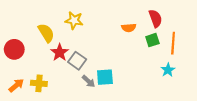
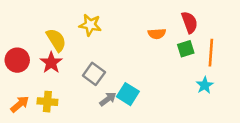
red star: (60, 52) -> (51, 63), moved
cyan square: (105, 77) -> (128, 94), turned 36
gray arrow: (88, 81) -> (108, 99), turned -80

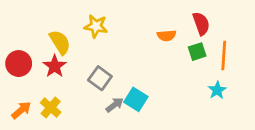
yellow cross: (47, 102) -> (51, 107), turned 36

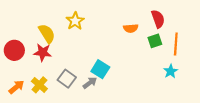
yellow star: (96, 26) -> (75, 21), turned 30
red star: (55, 66) -> (43, 52), turned -30
gray square: (100, 78) -> (67, 79), moved
cyan square: (136, 99) -> (100, 69), moved

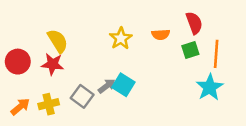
yellow star: (75, 21) -> (121, 38), moved
cyan star: (171, 71) -> (210, 87), size x1.5
gray arrow: (90, 83) -> (107, 86), moved
yellow cross: (39, 85) -> (49, 104), turned 35

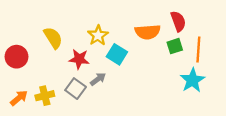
orange semicircle: (161, 35) -> (148, 32), size x1.5
yellow star: (121, 38) -> (98, 35), moved
red star: (53, 64) -> (79, 59), moved
cyan square: (123, 85) -> (117, 54), moved

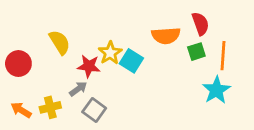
yellow star: (98, 35) -> (110, 53), moved
gray arrow: (98, 79) -> (78, 89), moved
gray square: (76, 89) -> (94, 110), moved
orange arrow: (19, 98) -> (21, 110), turned -108

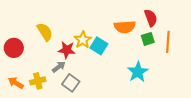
cyan star: (216, 90) -> (138, 72), moved

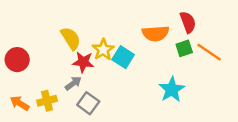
yellow semicircle: (45, 32) -> (71, 38), moved
orange line: (168, 42) -> (209, 52), turned -60

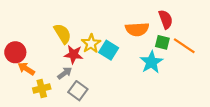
green square: (184, 48) -> (162, 42), turned 32
cyan star: (172, 90) -> (151, 62), moved
orange arrow: (20, 103) -> (26, 69), moved

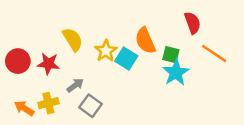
orange semicircle: (137, 29) -> (145, 41), moved, turned 70
green square: (162, 42) -> (171, 55), moved
red star: (73, 54) -> (48, 64), moved
orange arrow: (26, 69) -> (24, 108), moved

